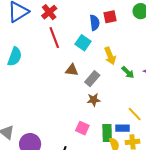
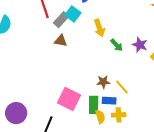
gray rectangle: (92, 79) -> (61, 20), moved
brown star: (94, 100) -> (103, 82), moved
pink square: (82, 128) -> (69, 99), size x1.6

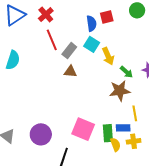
cyan square: (73, 14) -> (92, 44), moved
brown star: (103, 82) -> (120, 91), moved, size x1.5
yellow line: (122, 87) -> (135, 113), turned 35
purple circle: (16, 113) -> (41, 134), moved

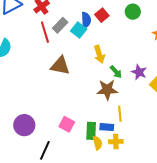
red square: (107, 17) -> (102, 15), turned -32
cyan square: (92, 44) -> (79, 30), moved
gray rectangle: (69, 51) -> (60, 25), moved
brown triangle: (70, 72) -> (60, 66), size x1.5
pink square: (83, 129) -> (67, 124), size x0.7

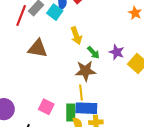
red line: (45, 32) -> (21, 15), turned 40
yellow line: (120, 114) -> (81, 92), moved
blue rectangle: (107, 127) -> (86, 108), size x1.5

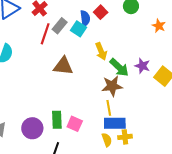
green arrow: (93, 53) -> (119, 67), size x1.5
green rectangle: (71, 112) -> (57, 120), moved

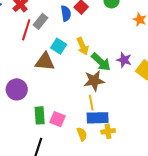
cyan square: (78, 29) -> (59, 46), moved
purple circle: (32, 128) -> (17, 89), moved
yellow semicircle: (107, 140) -> (82, 134), moved

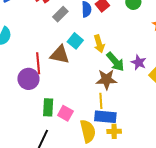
red line: (26, 30) -> (38, 63), moved, turned -30
yellow semicircle: (82, 134) -> (88, 131), size x1.6

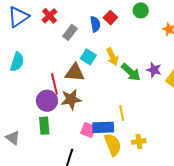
brown star: (106, 79) -> (71, 99), moved
green rectangle: (48, 107) -> (44, 126), moved
blue rectangle: (105, 117) -> (103, 127), moved

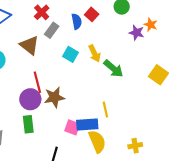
red cross: (49, 16) -> (42, 12), moved
purple star: (154, 70) -> (137, 33), moved
brown triangle: (75, 73) -> (30, 45), moved, turned 35
yellow cross: (139, 141) -> (135, 146), moved

